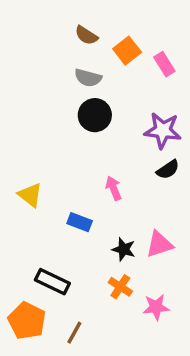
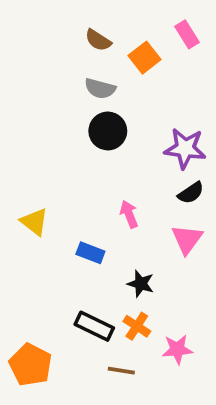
pink rectangle: (164, 64) -> (187, 34), moved
pink triangle: (159, 244) -> (187, 239), moved, turned -36
black rectangle: (52, 282) -> (94, 326), moved
brown line: (74, 333) -> (121, 371), moved, turned 70

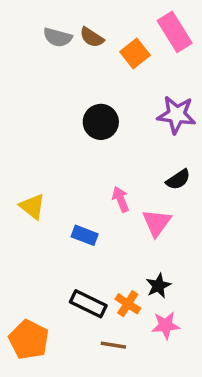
pink rectangle: (187, 34) -> (175, 32), size x1.5
gray semicircle: (100, 88) -> (58, 37), moved
purple star: (185, 148) -> (176, 115), moved
pink triangle: (187, 239) -> (157, 223), moved
black star: (141, 284) -> (158, 286), moved, turned 30

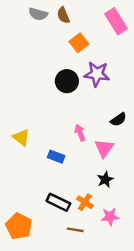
gray semicircle: (58, 37) -> (38, 14), moved
brown semicircle: (92, 37) -> (63, 15), moved, turned 35
orange square: (135, 54) -> (79, 43), moved
purple star: (176, 115) -> (97, 74), moved
black star: (158, 286) -> (105, 179), moved

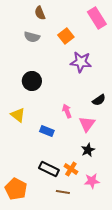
gray semicircle: (38, 14) -> (32, 37), moved
brown semicircle: (63, 15) -> (40, 13), moved
black circle: (67, 81) -> (32, 81), moved

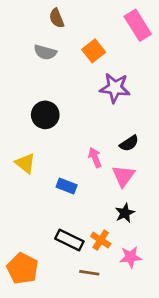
black semicircle: (99, 100) -> (129, 143), moved

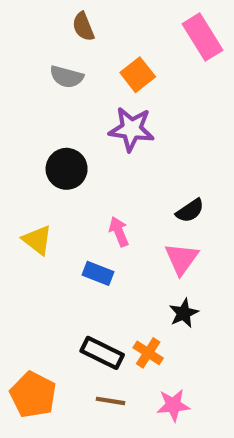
purple star: (115, 88) -> (131, 129), moved
pink arrow: (95, 158) -> (119, 232), moved
pink star: (131, 257) -> (173, 405), moved
brown line: (89, 273) -> (110, 401), moved

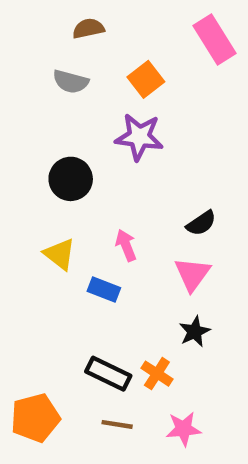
brown semicircle: (83, 27) -> (88, 28), turned 100
yellow triangle: (37, 240) -> (60, 254), moved
orange pentagon: (33, 395) -> (35, 418), turned 30

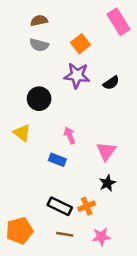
brown semicircle: (88, 28) -> (39, 21), moved
black semicircle: (201, 223) -> (111, 83), moved
yellow triangle: (60, 254) -> (22, 133), moved
orange cross: (157, 374) -> (87, 206), turned 35

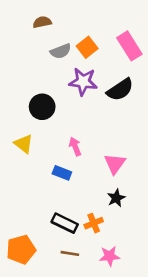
pink rectangle: (118, 22) -> (129, 46), moved
gray semicircle: (39, 45) -> (61, 51), moved, turned -36
black semicircle: (111, 83) -> (120, 90), size x1.5

